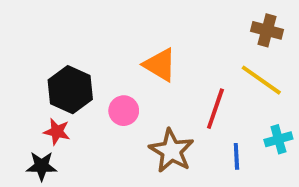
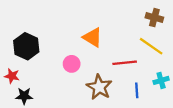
black hexagon: (70, 90) -> (26, 46), moved
red line: (215, 109) -> (125, 63), turned 65
red star: (57, 132) -> (12, 76), moved

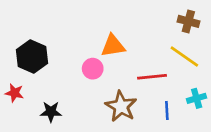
orange triangle: (93, 37) -> (113, 46), turned -40
pink circle: (72, 64) -> (93, 69), moved
black star: (24, 96) -> (51, 112), moved

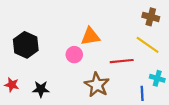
red star: (14, 93) -> (12, 85), moved
cyan cross: (197, 98) -> (157, 78), turned 32
blue line: (167, 110) -> (142, 93), moved

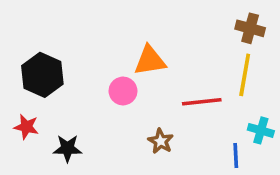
yellow line: (148, 45) -> (245, 75), turned 65
red star: (12, 85) -> (26, 127), moved
brown star: (97, 85) -> (161, 141), size x0.6

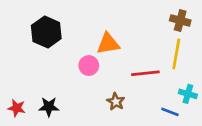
black hexagon: (42, 75) -> (46, 32), moved
red star: (26, 127) -> (17, 108), moved
blue line: (236, 155) -> (170, 112), turned -66

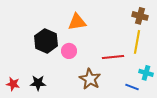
black hexagon: (46, 32) -> (46, 41), moved
orange triangle: (108, 44) -> (77, 22), moved
brown star: (116, 102) -> (90, 79), size x1.5

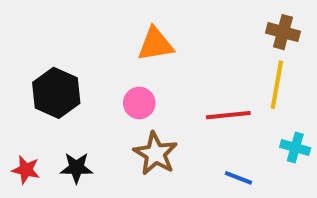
black hexagon: (46, 41) -> (56, 93), moved
brown star: (90, 79) -> (155, 154), moved
blue line: (132, 87) -> (238, 178), moved

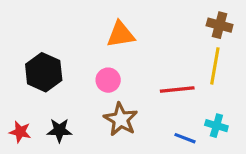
cyan cross: (295, 148) -> (216, 126), moved

